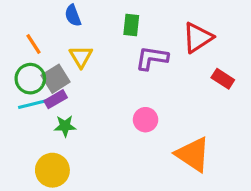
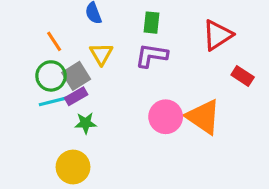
purple L-shape: (152, 58) -> (152, 56), moved
pink circle: (146, 120) -> (166, 117), size x1.4
orange triangle: (193, 154) -> (203, 117), moved

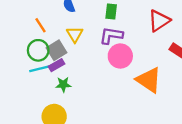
pink circle: (166, 117) -> (120, 56), moved

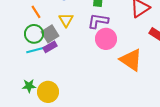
green star: (63, 85) -> (29, 86), moved

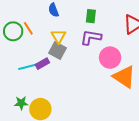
green circle: (34, 34) -> (13, 31), moved
gray square: (50, 34) -> (58, 50), moved, turned -30
pink circle: (106, 39) -> (110, 58), moved

